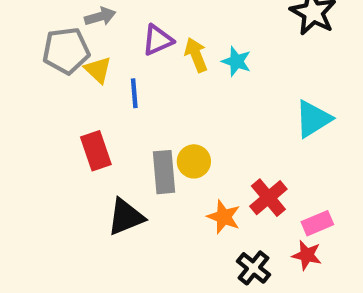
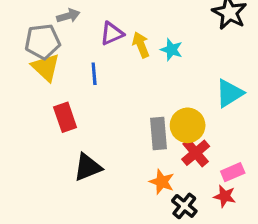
yellow triangle: (98, 70) -> (46, 67), moved, size x1.4
yellow circle: (194, 161) -> (188, 125), moved, size x1.4
gray rectangle: (164, 172) -> (159, 133), moved
orange star: (224, 217) -> (162, 182), moved

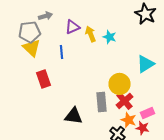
gray rectangle: (159, 133) -> (102, 102), moved
black triangle: (88, 167) -> (74, 116), moved, turned 30
orange star: (162, 182) -> (128, 120), moved

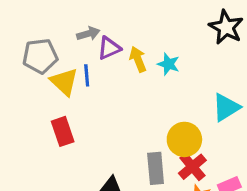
gray arrow: (46, 16) -> (88, 34), moved
yellow triangle: (32, 48) -> (64, 82), moved
blue line: (62, 52) -> (87, 75), moved

